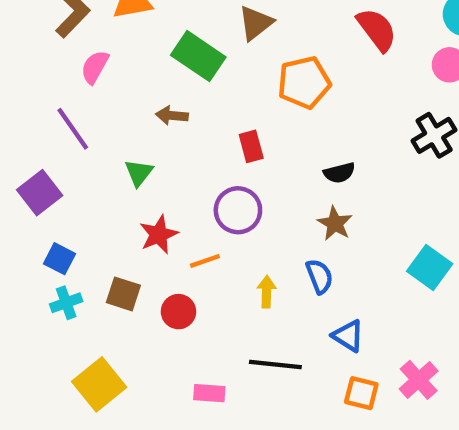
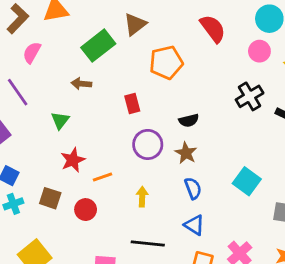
green rectangle: (198, 56) -> (98, 46), turned -72
purple circle: (238, 210) -> (148, 144), moved
blue semicircle: (319, 276) -> (193, 188), moved

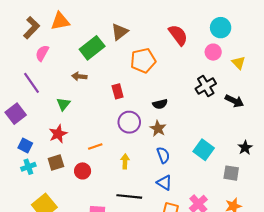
red star: (73, 160) -> (58, 134), moved
brown square: (50, 198) -> (56, 162), turned -35

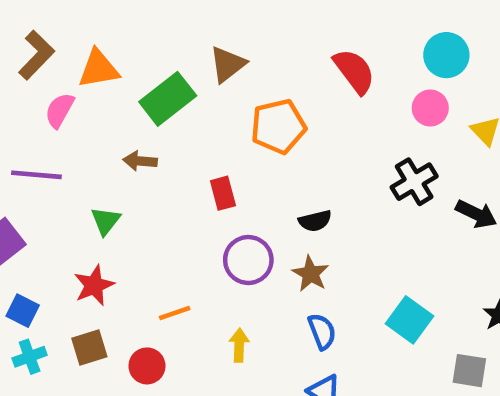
orange triangle: (60, 21) -> (99, 69), moved
purple line: (32, 83) -> (36, 175), turned -50

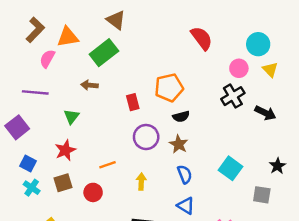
cyan circle: (446, 55) -> (258, 44), moved
brown triangle: (228, 64) -> (116, 20), moved, turned -45
pink circle: (430, 108) -> (239, 68), moved
orange pentagon: (278, 126) -> (169, 88), moved
cyan cross: (30, 357) -> (32, 188), turned -35

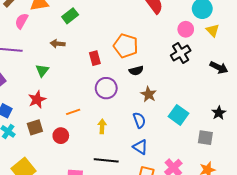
green rectangle: (104, 53) -> (70, 16), size x0.7
orange pentagon: (169, 88) -> (126, 46), turned 30
black arrow: (265, 113) -> (219, 67), moved
brown star: (179, 144) -> (149, 94), moved

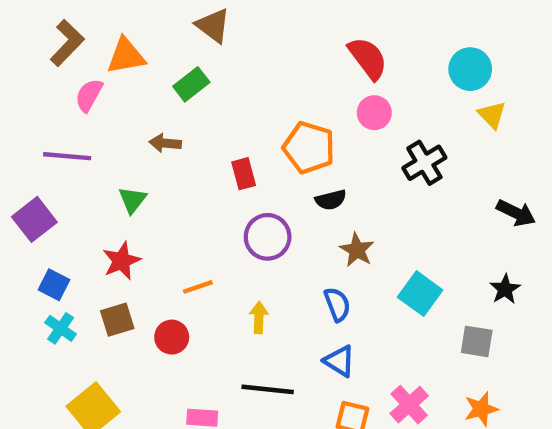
pink circle: (186, 29) -> (374, 113), moved
black arrow: (219, 67) -> (516, 213), moved

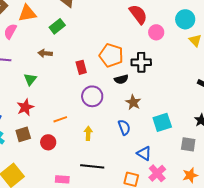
pink circle: (374, 113) -> (156, 32), moved
black cross: (424, 163) -> (141, 62), moved, turned 30
cyan square: (420, 294) -> (162, 122), turned 36
blue triangle: (339, 361) -> (144, 153), moved

